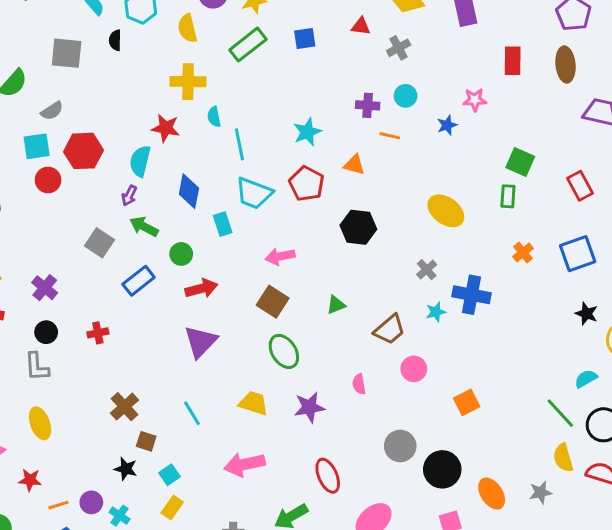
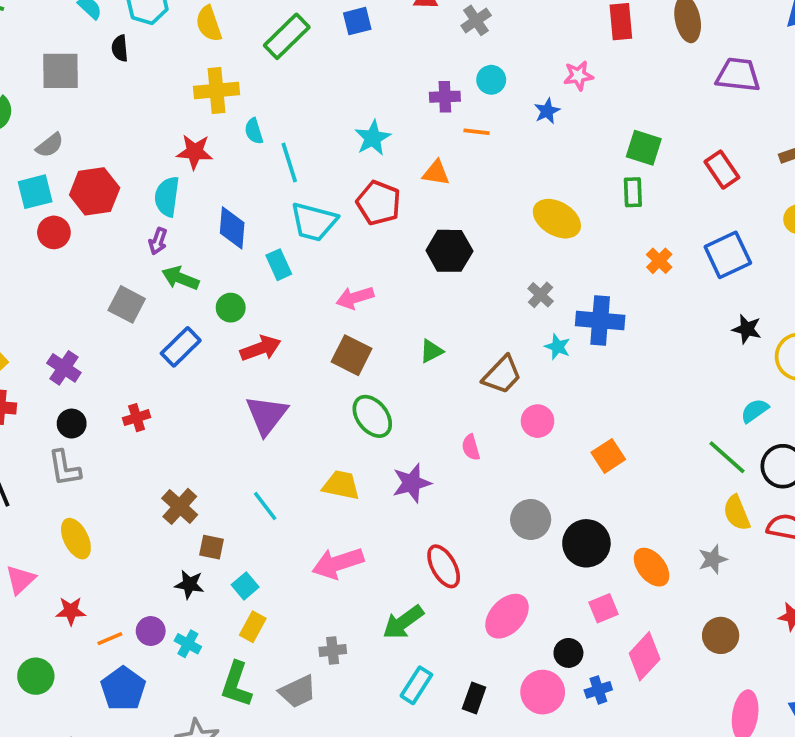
cyan star: (436, 312) -> (558, 347), turned -30

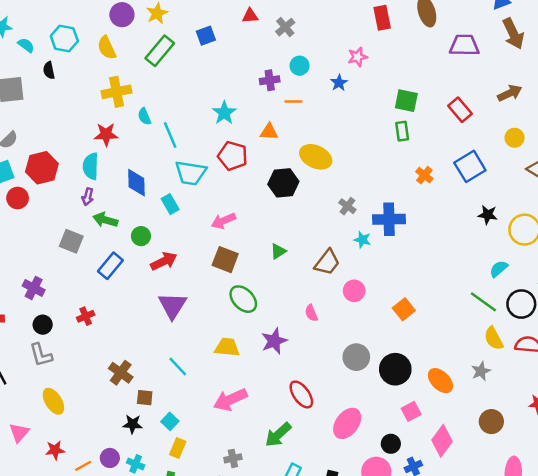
yellow ellipse: (557, 219) -> (316, 157), moved

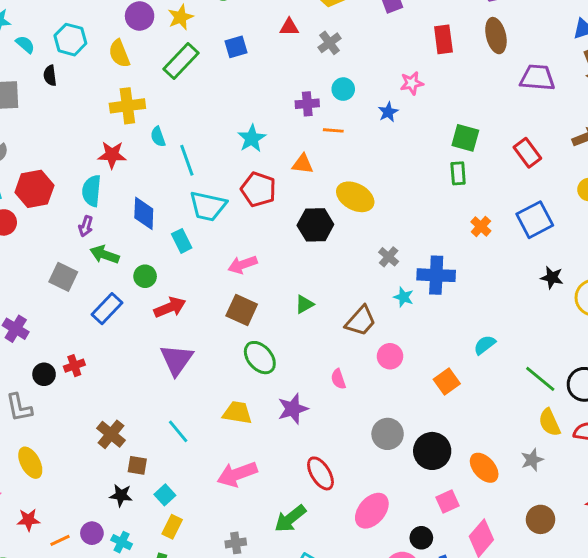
cyan semicircle: (499, 269) -> (485, 345), moved
black circle: (43, 325) -> (44, 374), moved

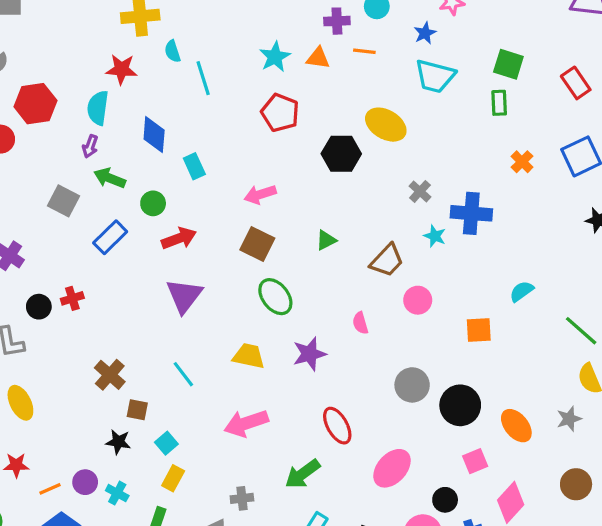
orange triangle: (303, 164) -> (318, 58), moved
cyan trapezoid: (208, 206) -> (435, 76), moved
orange square: (447, 382) -> (479, 330), turned 30

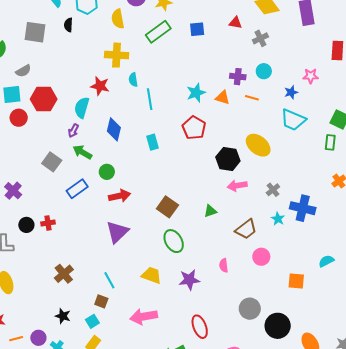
cyan rectangle: (194, 166) -> (153, 142), moved
pink arrow: (260, 194) -> (237, 186), moved
brown square: (137, 410) -> (101, 301), moved

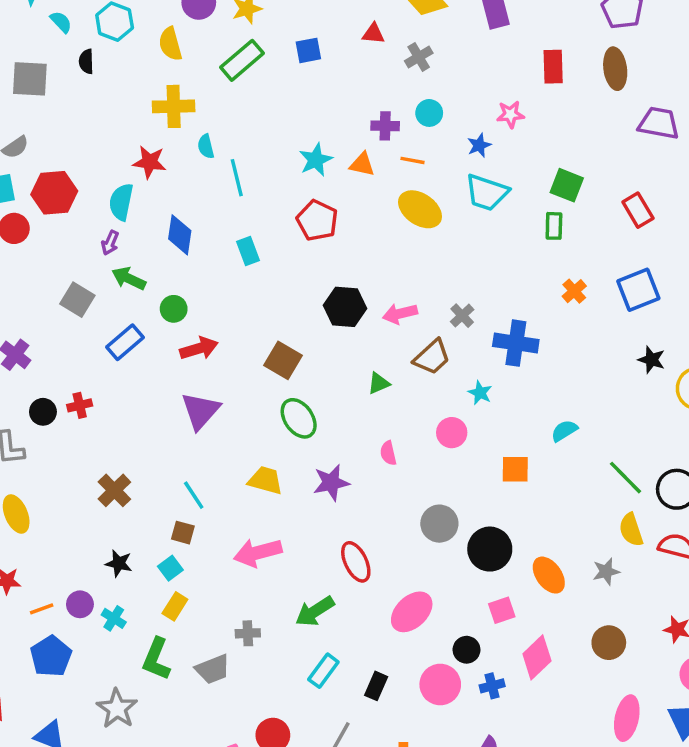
yellow ellipse: (258, 145) -> (420, 209), moved
black hexagon: (228, 159) -> (345, 307), moved
green triangle: (210, 211) -> (379, 383), moved
cyan star: (278, 219) -> (480, 393), moved
brown trapezoid: (246, 229) -> (432, 357), moved

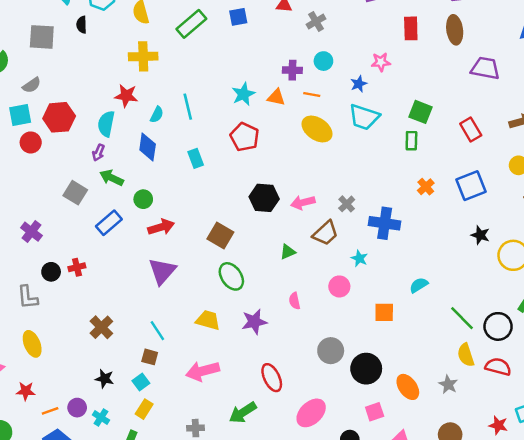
cyan semicircle: (206, 146) -> (157, 115), moved, turned -140
gray star: (606, 572) -> (448, 384), turned -30

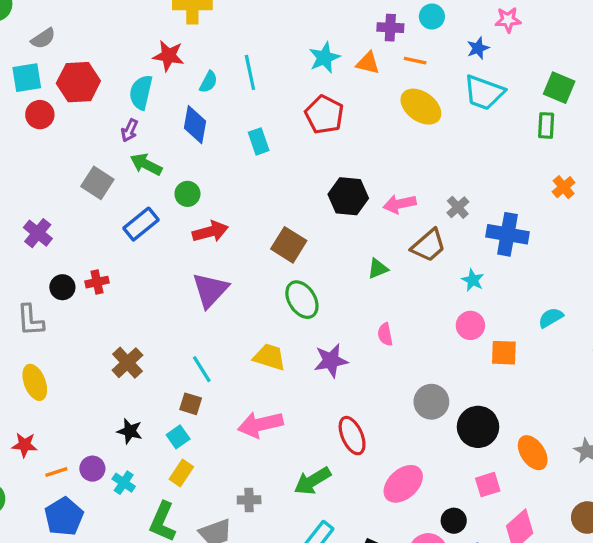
pink circle: (339, 286) -> (470, 325), moved

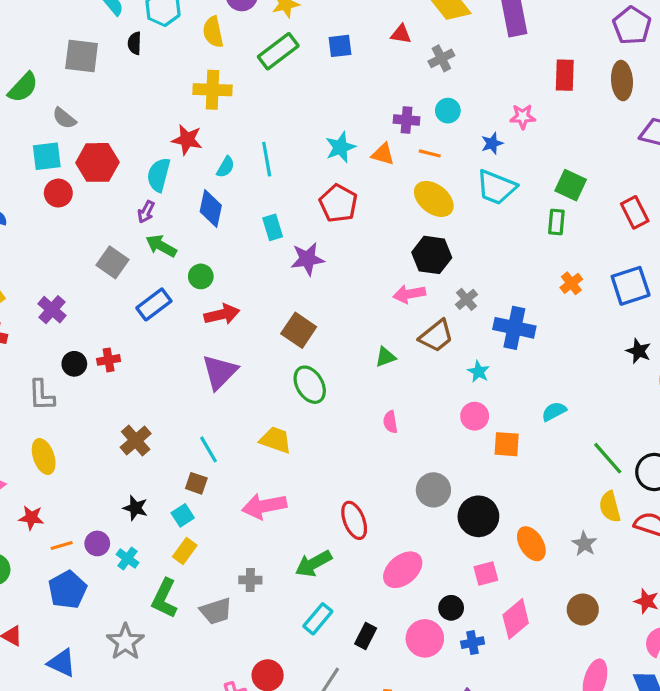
gray semicircle: (43, 38) -> (64, 118), turned 70
black hexagon: (348, 196) -> (432, 255), moved
purple star: (331, 361) -> (307, 259), moved

